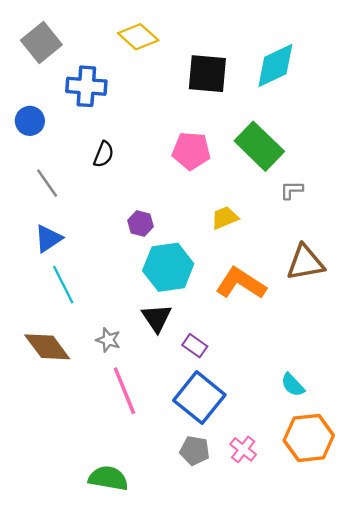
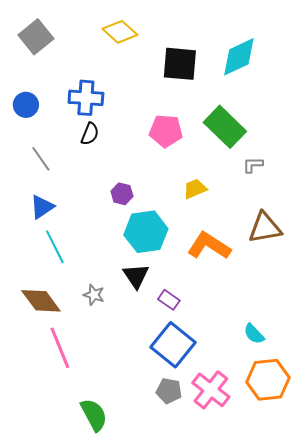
blue cross: (86, 86) -> (86, 98), moved
pink line: (124, 391) -> (60, 348), moved
pink cross: (243, 449) -> (211, 390), size x1.6
green semicircle: (108, 478) -> (94, 415), turned 52

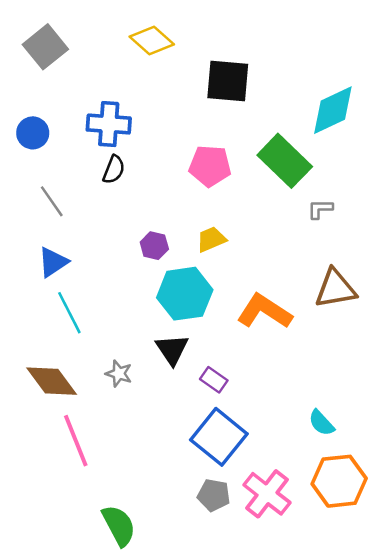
cyan diamond: (239, 57) -> (333, 110), moved
yellow trapezoid: (195, 189) -> (211, 239), moved

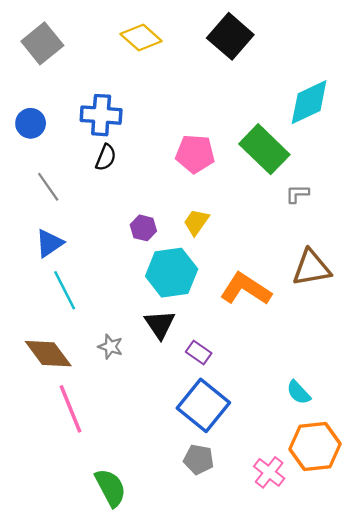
black square: (228, 81) -> (230, 36), moved, turned 36
yellow trapezoid: (211, 239) -> (196, 222), turned -32
pink cross: (267, 494) -> (269, 472), moved, size x0.7

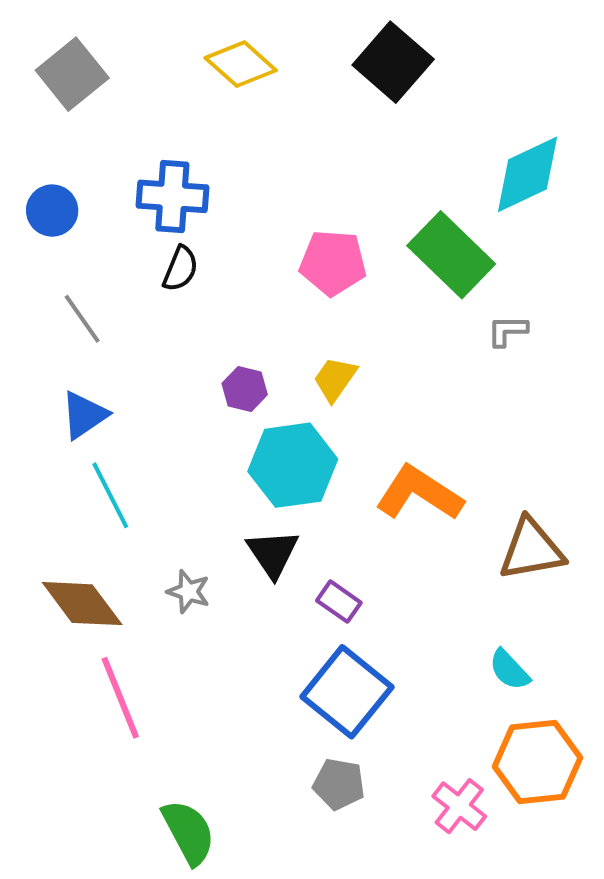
brown triangle: (311, 268) -> (531, 549), moved

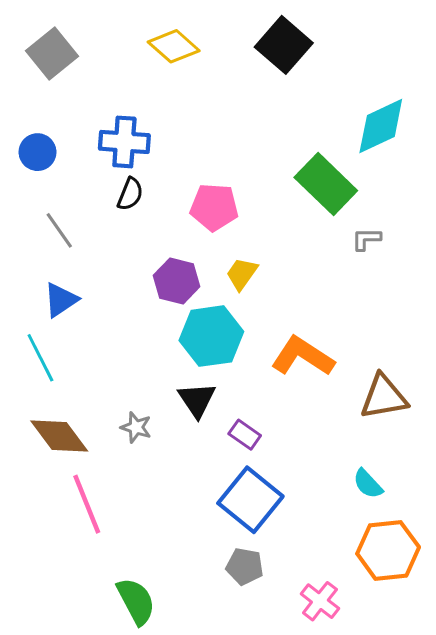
pink pentagon: (333, 263) -> (214, 207), moved
purple hexagon: (245, 389) -> (177, 281), size x1.4
cyan line: (110, 495) -> (40, 358), moved
pink cross: (459, 806) -> (320, 601), moved

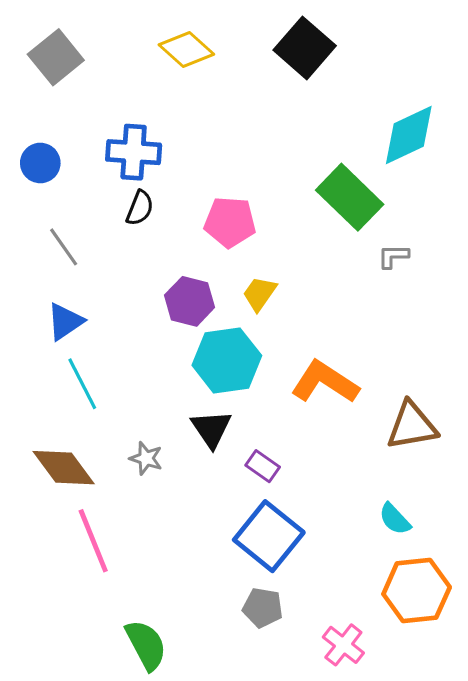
cyan line: (40, 358) -> (82, 384), moved

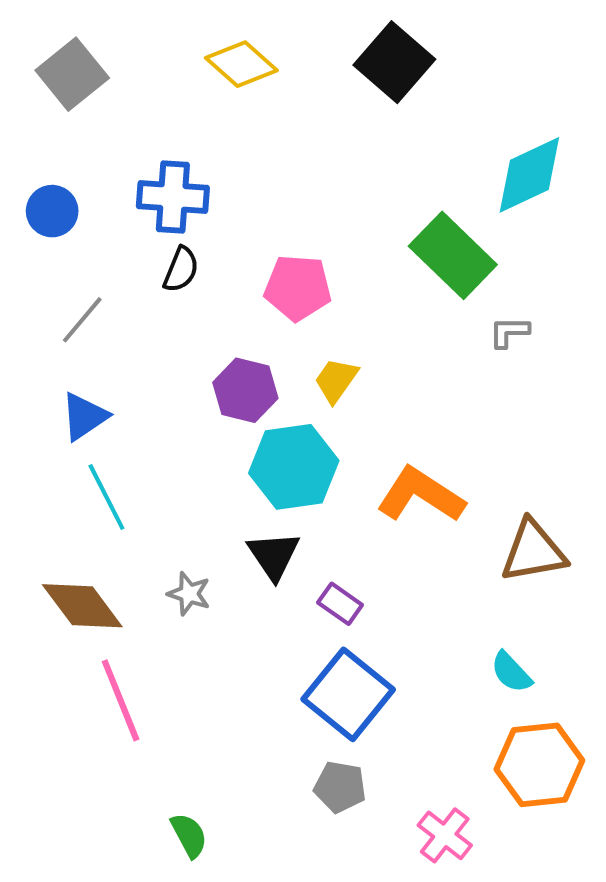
gray line: (64, 247) -> (82, 320), turned 75
green semicircle: (146, 645) -> (189, 835), size x0.7

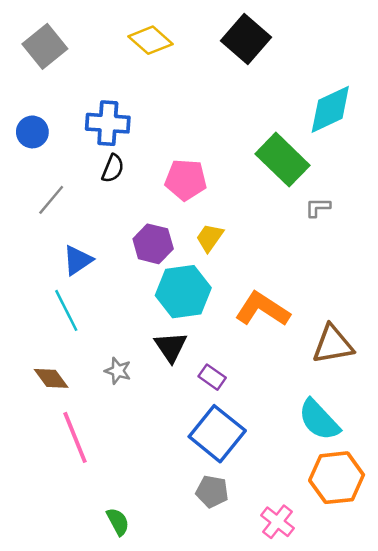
blue triangle: (84, 416) -> (78, 260), moved
brown diamond: (82, 606) -> (51, 378), size x0.7
cyan semicircle: (511, 672) -> (319, 420), size x1.6

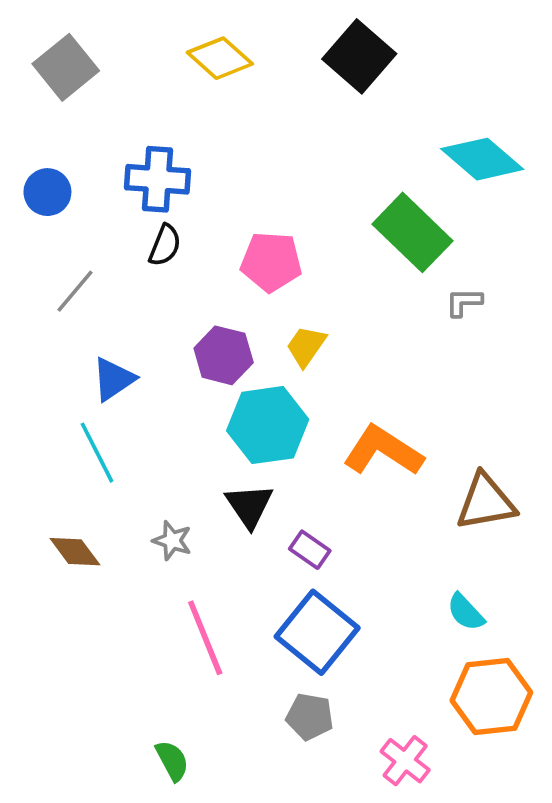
cyan diamond: (330, 109) -> (482, 159), turned 66
cyan semicircle: (319, 420) -> (466, 612), size x0.6
pink line: (75, 437) -> (205, 638), moved

